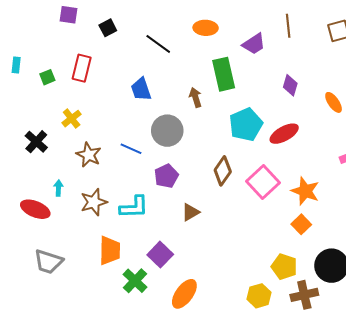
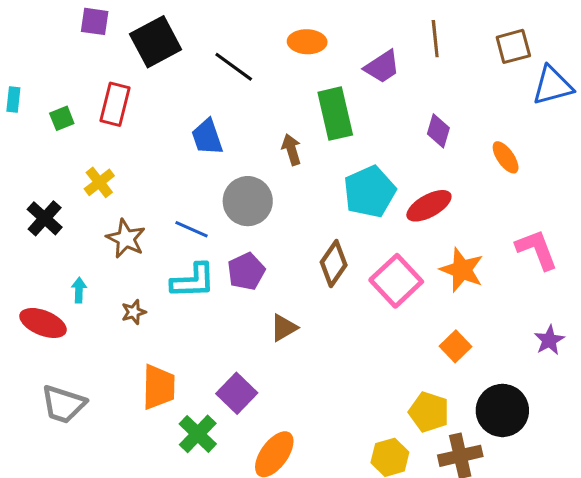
black square: (108, 28) -> (156, 42), size x1.8
orange star: (305, 191) -> (462, 270), moved
brown star: (94, 202) -> (134, 312), size x0.6
cyan L-shape: (134, 207) -> (193, 281), moved

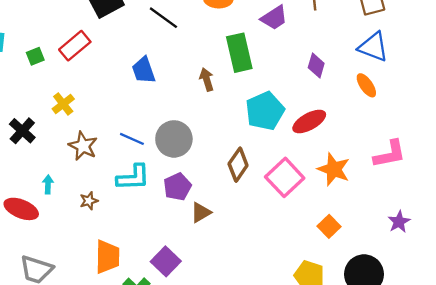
blue triangle: (552, 85) -> (373, 47), moved, turned 36
red rectangle: (115, 104) -> (75, 46), turned 36
gray circle: (248, 201) -> (174, 139), moved
pink L-shape: (537, 250) -> (390, 154), turned 100
purple pentagon: (246, 271) -> (177, 187), moved

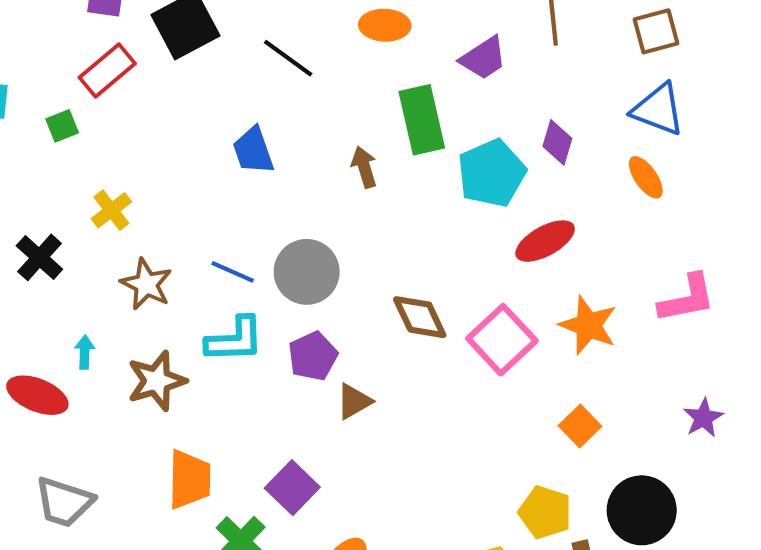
red rectangle: (75, 46) -> (107, 70), moved
cyan pentagon: (265, 111) -> (492, 173), moved
brown diamond: (238, 165) -> (420, 317), turned -60
brown star: (89, 201) -> (157, 381), size x1.8

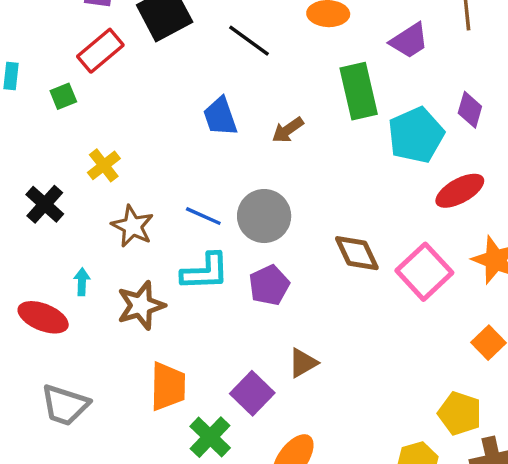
brown arrow: (364, 167) -> (288, 130), moved, turned -108
brown triangle: (354, 401) -> (303, 363), moved

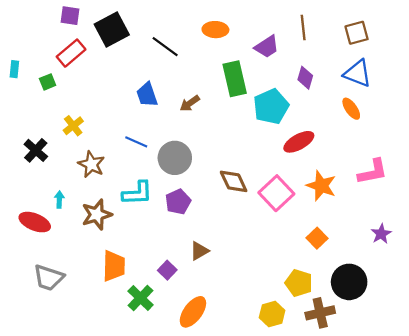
purple diamond: (470, 110) -> (305, 78), moved
blue line: (203, 216) -> (136, 142), moved
purple square: (252, 393) -> (167, 270), size x0.7

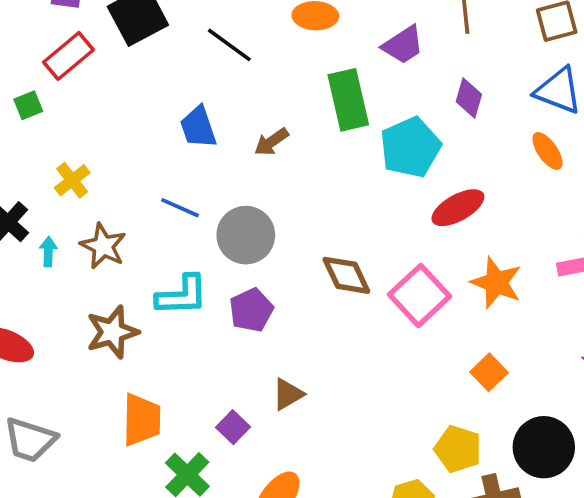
cyan arrow: (59, 200) -> (48, 252), moved

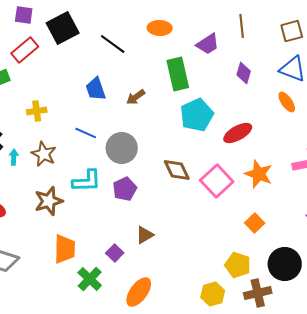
cyan pentagon: (410, 147) -> (197, 115), moved
yellow cross: (72, 180) -> (37, 111), moved, turned 30

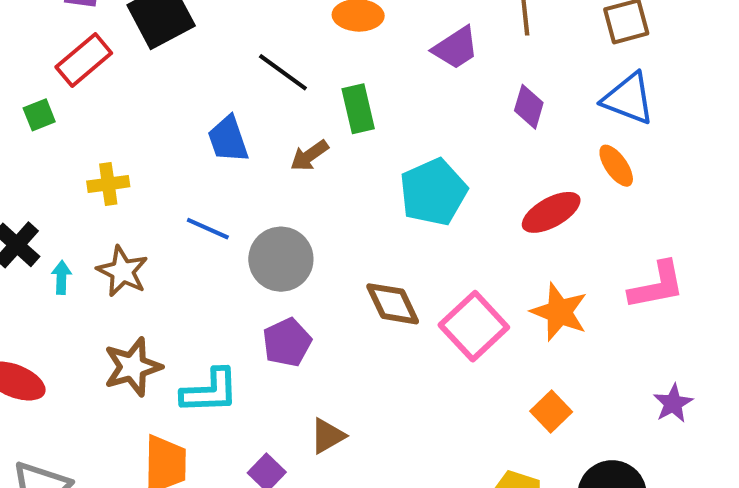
black line: (113, 44) -> (283, 72), moved
green rectangle: (178, 74) -> (358, 109), moved, size x0.7
red ellipse: (238, 133) -> (551, 212), moved
cyan L-shape: (87, 181) -> (210, 391), moved

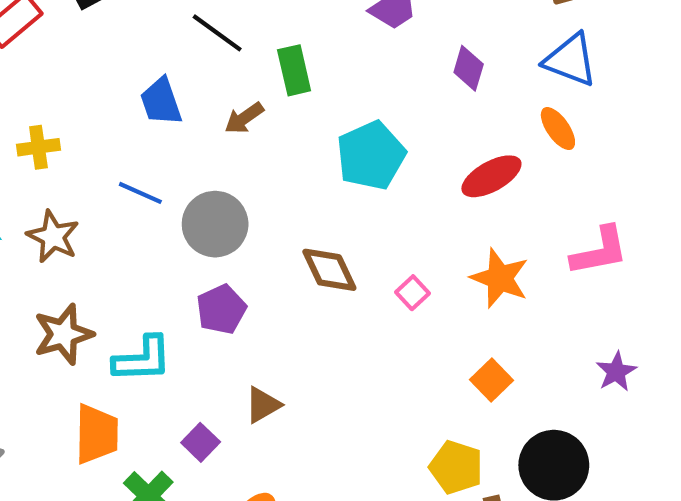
pink square: (474, 326) -> (413, 293), size x0.5

